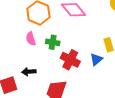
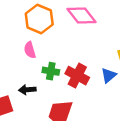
green cross: (53, 42) -> (51, 71), moved

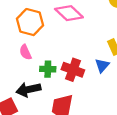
black arrow: (27, 90) -> (28, 89), size x1.5

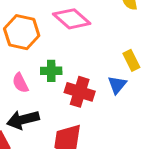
pink semicircle: (25, 52) -> (20, 83), moved
green cross: (48, 69) -> (51, 71), moved

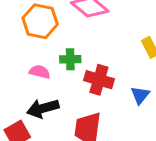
pink semicircle: (20, 83) -> (40, 72), turned 132
blue triangle: (117, 85) -> (140, 95), moved

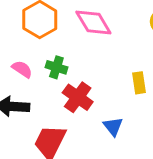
blue triangle: (140, 95) -> (113, 126), turned -36

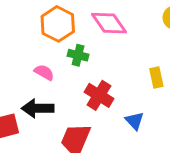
green cross: (56, 67) -> (78, 55), moved

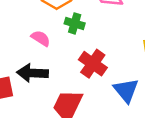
blue triangle: (135, 121) -> (126, 90), size x1.4

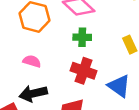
green cross: (75, 23) -> (82, 37), moved

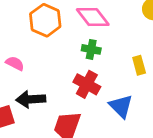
pink semicircle: (32, 61) -> (15, 63), moved

